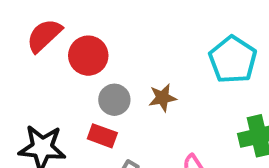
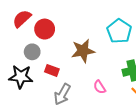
brown star: (163, 98) -> (83, 51), size x1.6
gray circle: (114, 100) -> (32, 52), moved

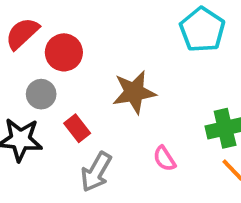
cyan pentagon: (119, 31) -> (202, 30), moved
red rectangle: (52, 70) -> (77, 128), turned 32

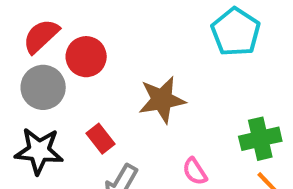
gray circle: (41, 94) -> (43, 87), moved, size x1.4

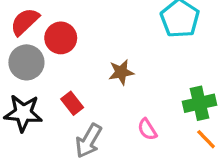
brown star: (162, 100) -> (121, 72), size x0.7

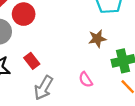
brown star: (121, 72) -> (97, 39), moved

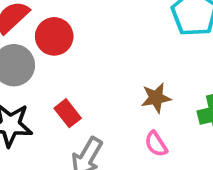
brown star: (97, 39) -> (156, 98), moved

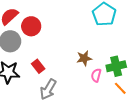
pink semicircle: (156, 144) -> (96, 75), moved, turned 48

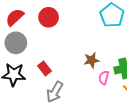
red circle: (31, 26) -> (49, 17), moved

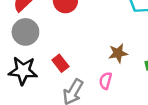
pink semicircle: (104, 78) -> (105, 81), moved

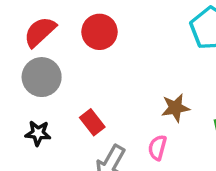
black star: (23, 71) -> (38, 133), size x0.6

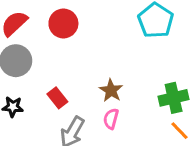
brown star: (175, 108) -> (111, 90), moved, turned -30

